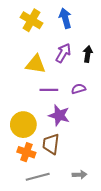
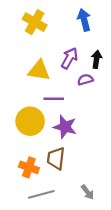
blue arrow: (65, 18) -> (84, 20), moved
purple semicircle: (79, 89) -> (85, 80), moved
yellow circle: (23, 125) -> (30, 121), moved
gray arrow: (80, 175) -> (87, 192), turned 56

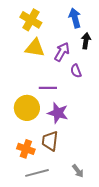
black arrow: (96, 59) -> (86, 41), moved
yellow triangle: (39, 71) -> (35, 48), moved
purple semicircle: (85, 80) -> (76, 71), turned -96

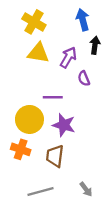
orange cross: (26, 149) -> (21, 149), moved

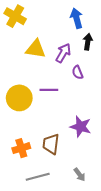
yellow cross: (34, 22) -> (15, 16), moved
yellow circle: (29, 119) -> (19, 98), moved
purple star: (64, 125) -> (81, 127), moved
orange cross: (21, 149) -> (21, 148), moved, turned -36

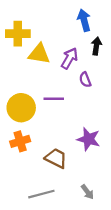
yellow cross: (15, 16) -> (18, 34), moved, turned -30
brown trapezoid: (51, 144) -> (56, 158), turned 110
orange cross: (21, 148) -> (20, 141), moved

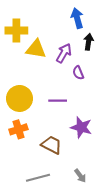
purple line: (54, 99) -> (58, 101), moved

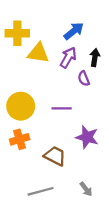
blue arrow: (77, 18) -> (74, 31), moved, turned 66
black arrow: (89, 42) -> (95, 58), moved

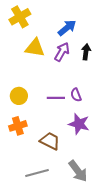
yellow cross: (17, 33) -> (20, 17), moved, turned -30
purple semicircle: (84, 79) -> (76, 95), moved
yellow circle: (21, 106) -> (19, 96), size x0.7
gray arrow: (86, 189) -> (78, 171), size x1.6

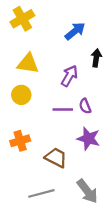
yellow triangle: (35, 48) -> (28, 64), moved
purple arrow: (62, 52) -> (69, 76), moved
yellow circle: (19, 96) -> (21, 95), moved

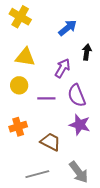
yellow cross: (22, 19) -> (20, 17), turned -30
purple semicircle: (85, 106) -> (77, 95), size x1.6
purple line: (63, 109) -> (46, 98), moved

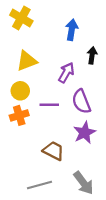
blue arrow: (68, 28) -> (72, 30), turned -42
yellow triangle: (25, 57) -> (27, 61), turned -30
purple star: (80, 125) -> (85, 133), turned 30
orange cross: (18, 127) -> (19, 115), moved

